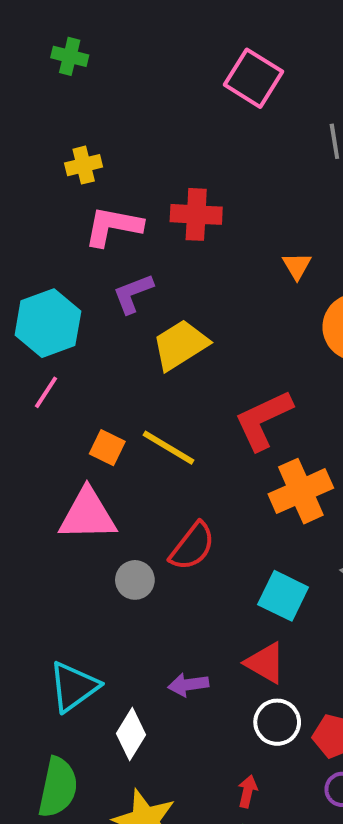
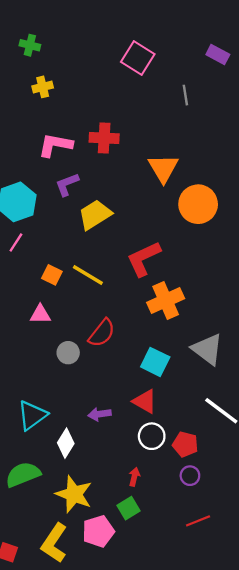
yellow cross: (84, 165) -> (43, 87), moved
orange triangle: (297, 266) -> (163, 168), size x1.8
pink triangle: (87, 515) -> (40, 314), size x0.6
green semicircle: (58, 787) -> (23, 474), turned -124

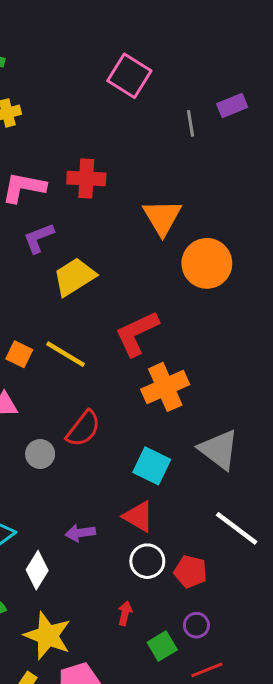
purple rectangle: (218, 54) -> (232, 106), moved, turned -50
purple circle: (190, 476) -> (196, 625), moved
green square: (128, 508) -> (162, 646), moved

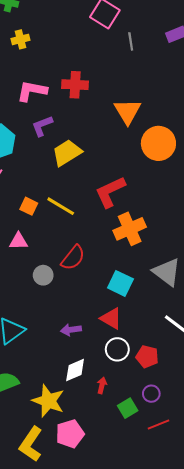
gray line: (190, 123) -> (131, 41), moved
white diamond: (37, 570) -> (75, 370), moved, turned 35

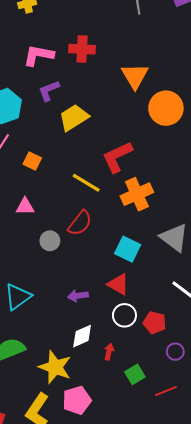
orange square: (29, 206) -> (32, 161), moved
yellow line: (61, 206) -> (86, 183), moved
purple circle: (151, 394) -> (175, 352), moved

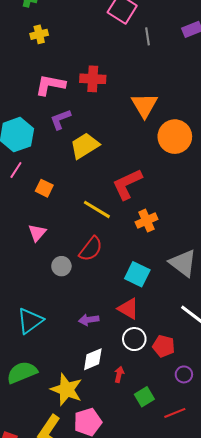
orange cross: (137, 194) -> (146, 221), size x0.7
pink triangle: (25, 207) -> (37, 233), turned -48

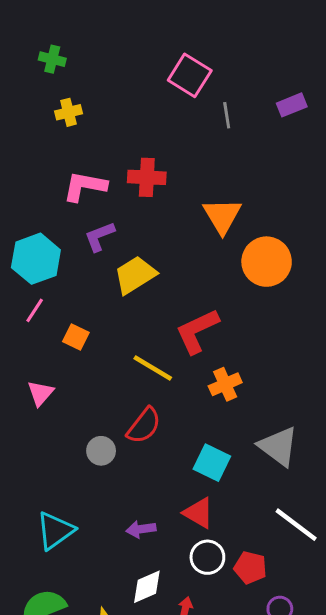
pink triangle: (37, 233) -> (40, 393), moved

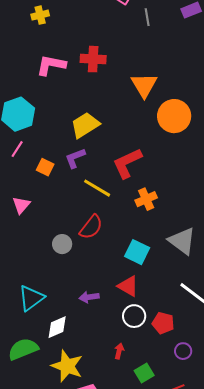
purple L-shape: (100, 236) -> (75, 158), moved
white diamond: (147, 587) -> (57, 327), moved

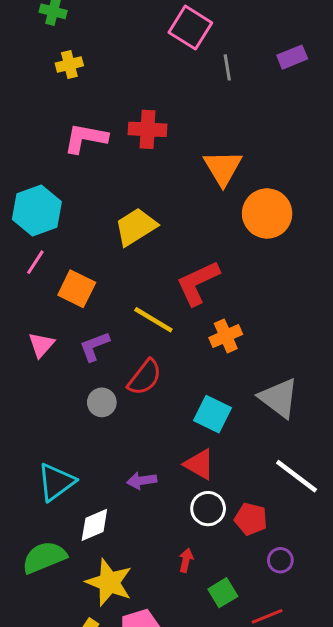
purple L-shape: (75, 158) -> (94, 346), moved
orange square: (45, 167) -> (77, 289), size x1.4

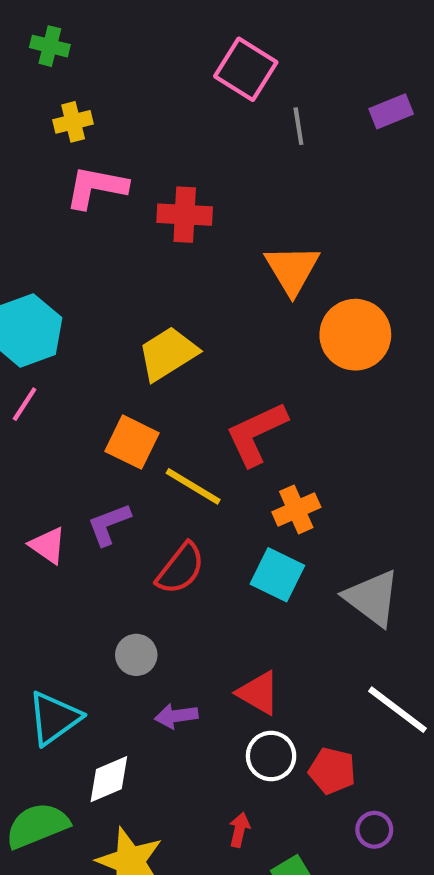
pink L-shape: (86, 138) -> (96, 187), moved
orange square: (77, 289) -> (132, 442), moved
pink triangle: (41, 345) -> (48, 545), moved, turned -36
gray circle: (102, 402) -> (136, 655), moved
cyan square: (212, 414) -> (277, 575), moved

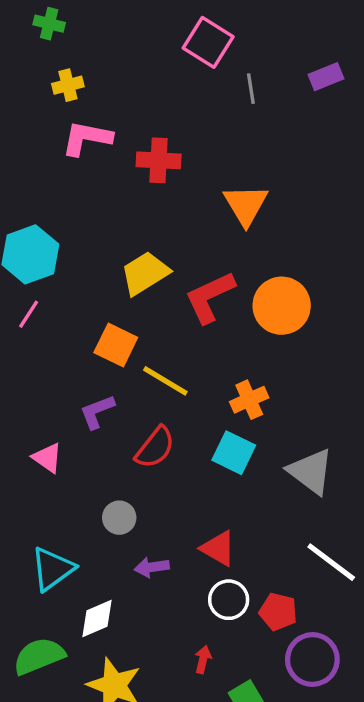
orange circle: (355, 335) -> (282, 306), moved
red L-shape: (256, 434) -> (210, 297), moved
pink triangle: (48, 545) -> (47, 458), moved
purple circle: (374, 830) -> (312, 660), size x1.8

